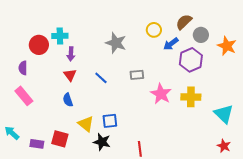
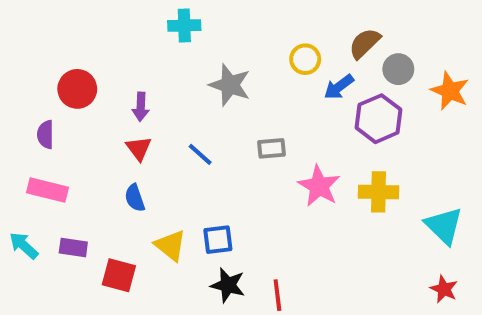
cyan cross: (60, 36) -> (184, 26), moved
pink rectangle: (24, 96) -> (48, 190), turned -36
cyan arrow: (12, 133) -> (24, 245), moved
black star: (102, 142) -> (228, 285), moved
purple rectangle: (37, 144) -> (73, 247), moved

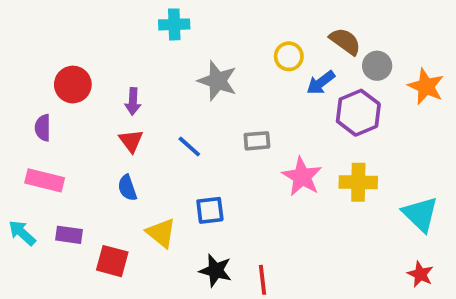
brown semicircle: (365, 43) -> (345, 41), turned 80
blue square: (218, 240) -> (210, 210), moved

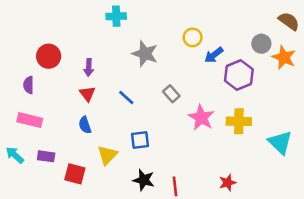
brown semicircle: (345, 41) -> (289, 21), moved
gray circle: (377, 66) -> (261, 44), moved
gray rectangle: (257, 141) -> (171, 94), turned 54
yellow triangle: (161, 233) -> (107, 155), turned 35
red star: (420, 274) -> (228, 183), moved, turned 30

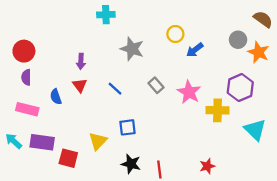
red circle: (49, 56) -> (24, 51), moved
purple hexagon: (239, 75) -> (240, 88), moved
pink star: (201, 118) -> (189, 92), moved
blue semicircle: (85, 125) -> (56, 97), moved
purple rectangle: (46, 156) -> (42, 142), size x1.5

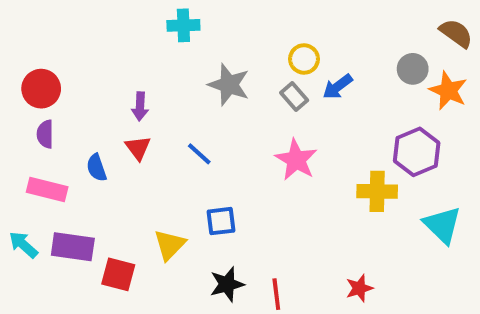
gray rectangle: (156, 85) -> (294, 97), moved
pink star: (189, 92) -> (296, 160), moved
black star: (131, 164) -> (227, 284), turned -30

